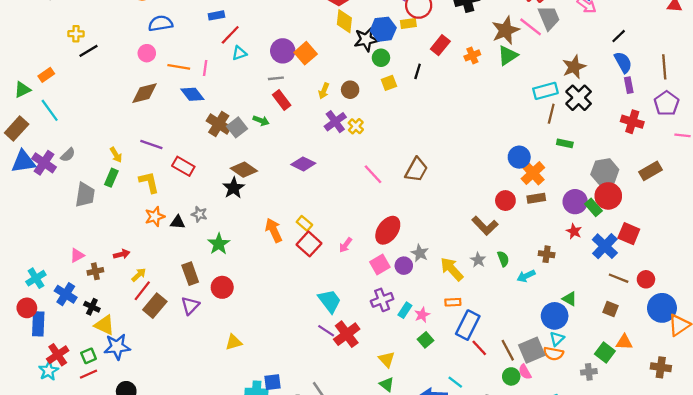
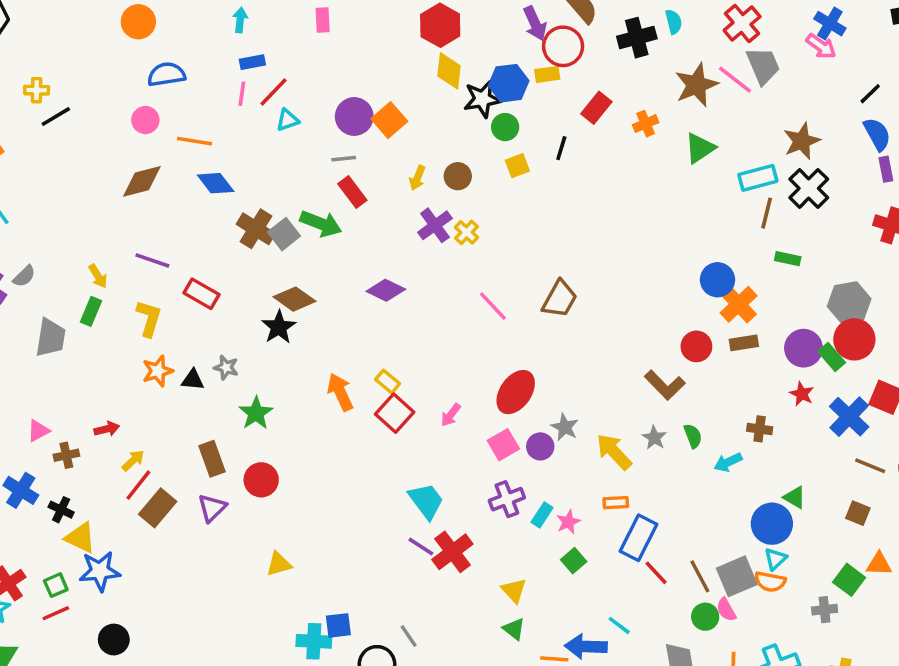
green triangle: (508, 55) -> (700, 148), moved
pink line: (205, 68) -> (242, 94), moved
green arrow: (261, 121) -> (321, 224), size x1.6
yellow L-shape: (149, 182) -> (149, 318), turned 30

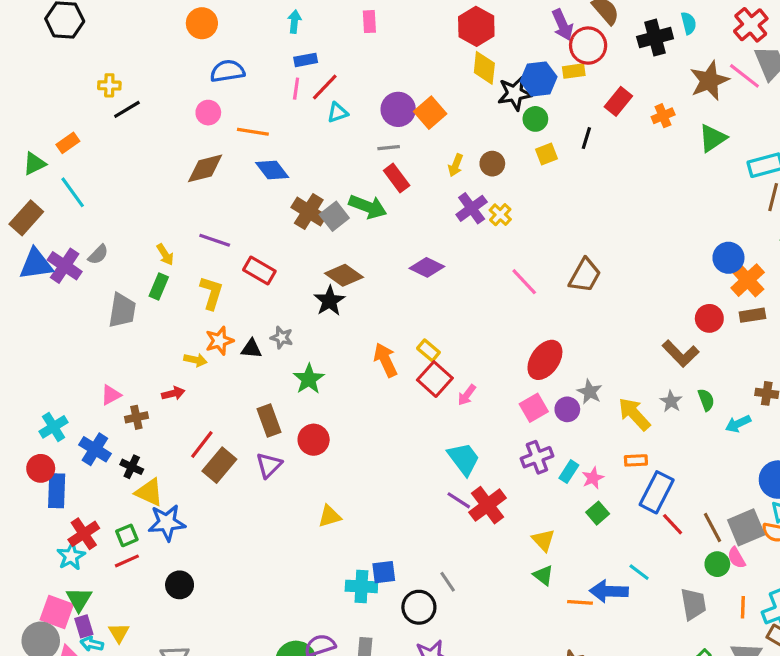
pink arrow: (451, 415) -> (467, 395), moved
yellow arrow: (133, 461) -> (196, 360), moved, turned 55

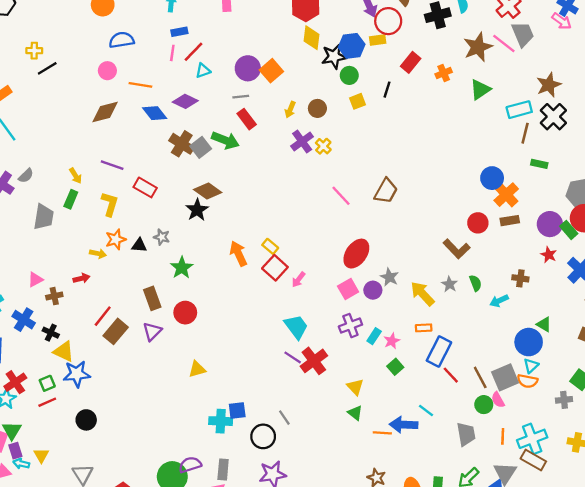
purple diamond: (427, 267) -> (185, 101), moved

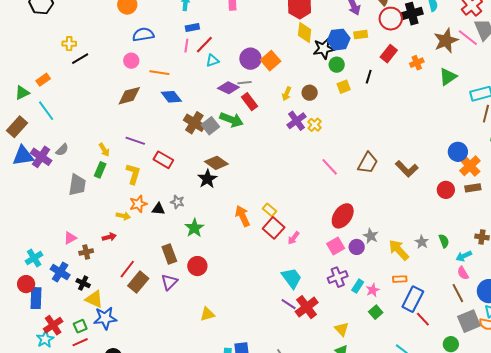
red circle: (388, 21) -> (391, 19), moved
purple diamond: (185, 101) -> (228, 88), moved
brown L-shape: (457, 249) -> (407, 169), moved
brown line: (480, 377) -> (458, 293), moved
pink semicircle: (498, 400) -> (463, 273), moved

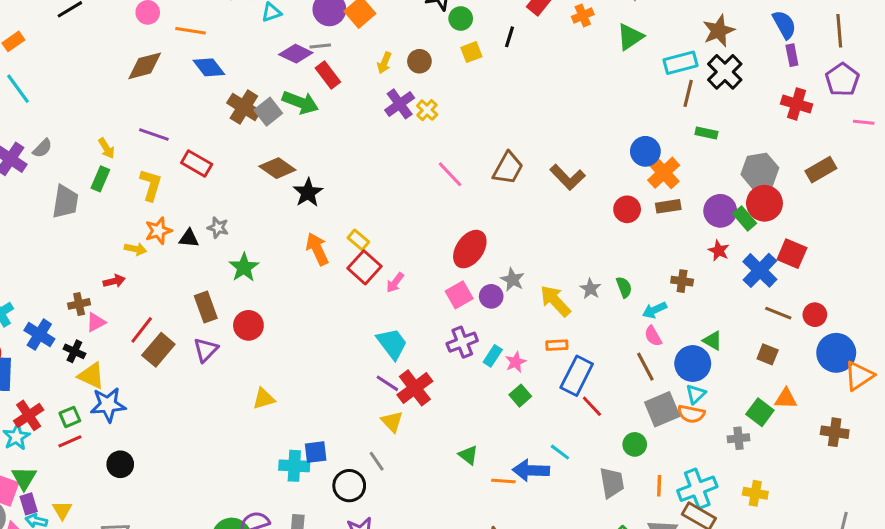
black star: (207, 179) -> (308, 193), moved
pink triangle: (70, 238) -> (96, 322), moved
yellow triangle: (342, 329) -> (392, 422), moved

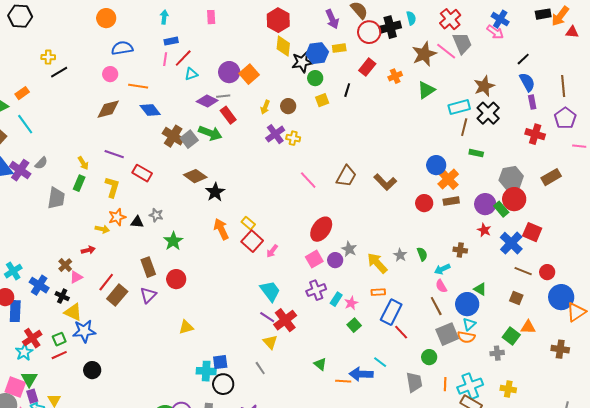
yellow cross: (427, 110) -> (293, 138), turned -32
brown cross: (79, 304) -> (65, 265), turned -32
black circle: (349, 486) -> (223, 384), moved

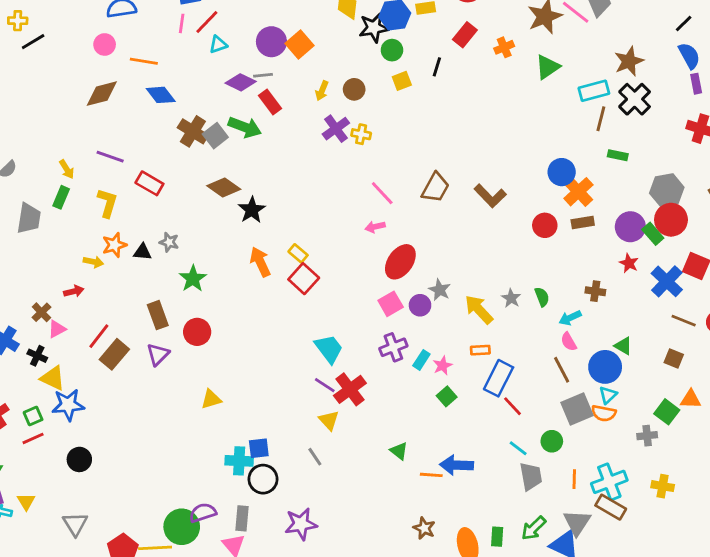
pink arrow: (272, 251) -> (375, 227), moved, turned 40
cyan line: (380, 362) -> (518, 448), moved

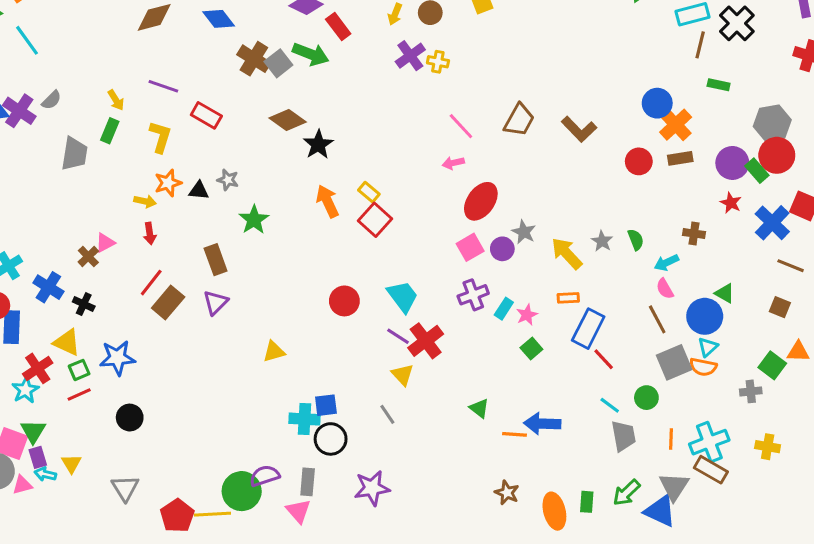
red arrow: (74, 291) -> (150, 233), moved, turned 96
pink triangle: (57, 329) -> (105, 243), moved
red circle: (197, 332) -> (344, 301), moved
yellow triangle: (53, 378) -> (67, 342), moved

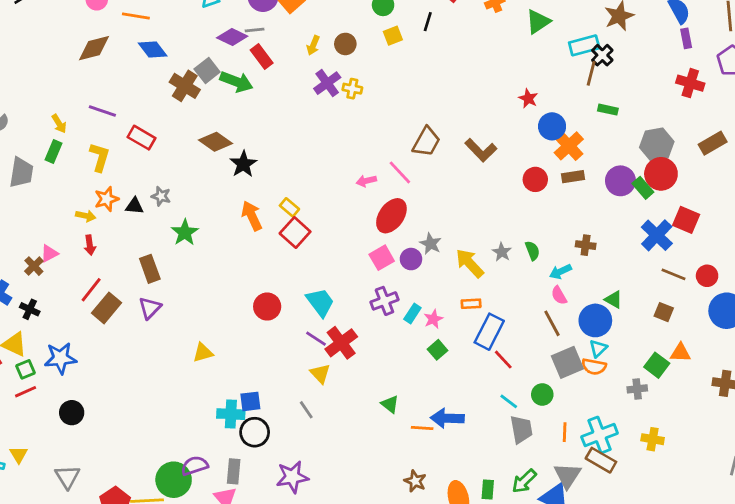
black cross: (737, 23) -> (602, 55), moved, size x0.7
gray square: (278, 63) -> (207, 71), moved
pink line: (461, 126) -> (400, 172), moved
red star: (731, 203) -> (528, 98), moved

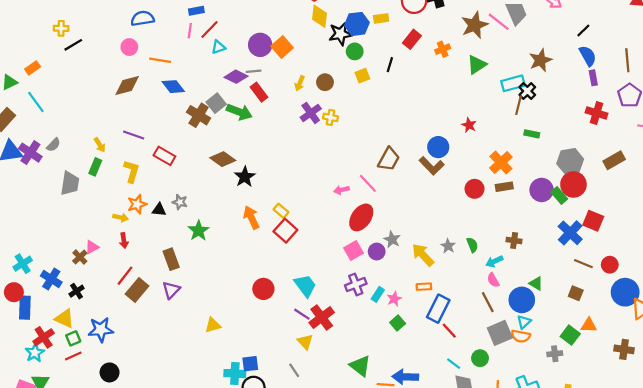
blue circle: (552, 126) -> (438, 147), moved
black cross: (30, 309) -> (77, 291), turned 32
green triangle: (390, 404) -> (360, 366), size x1.5

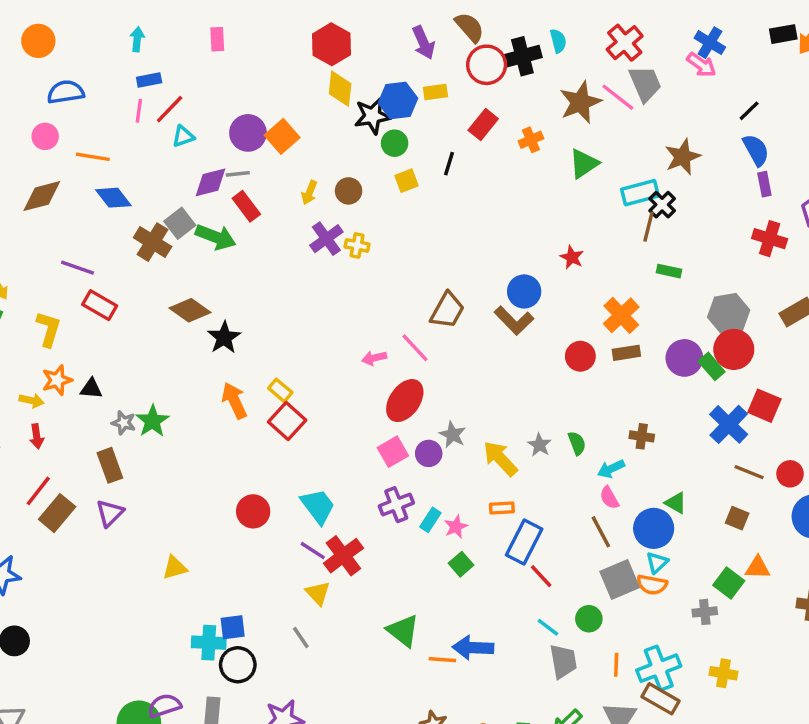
purple diamond: (236, 77) -> (210, 182), turned -40
purple line: (134, 135) -> (78, 268), moved
gray star: (180, 202) -> (124, 423), moved

